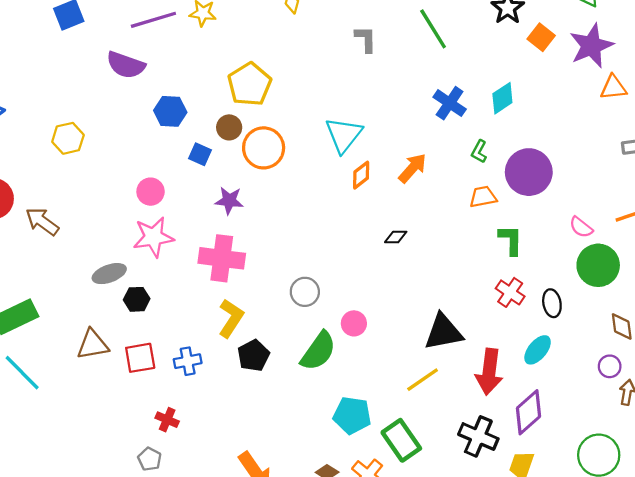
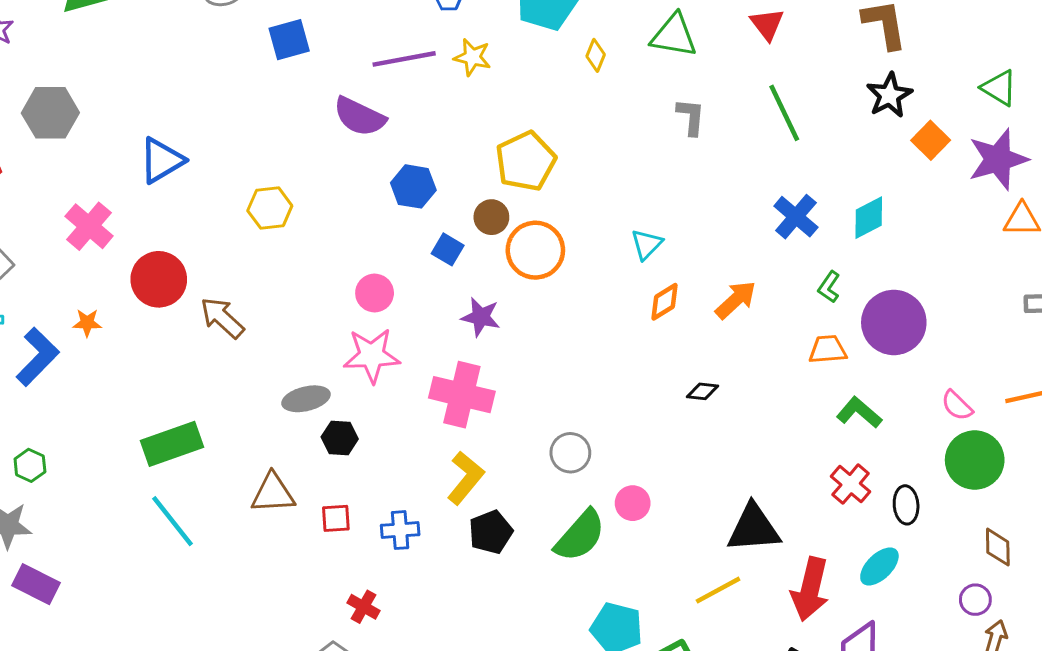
cyan triangle: (344, 135) -> (647, 244), size x0.6
green L-shape: (511, 240) -> (859, 413), turned -56
red square: (140, 358) -> (336, 518), size x0.7

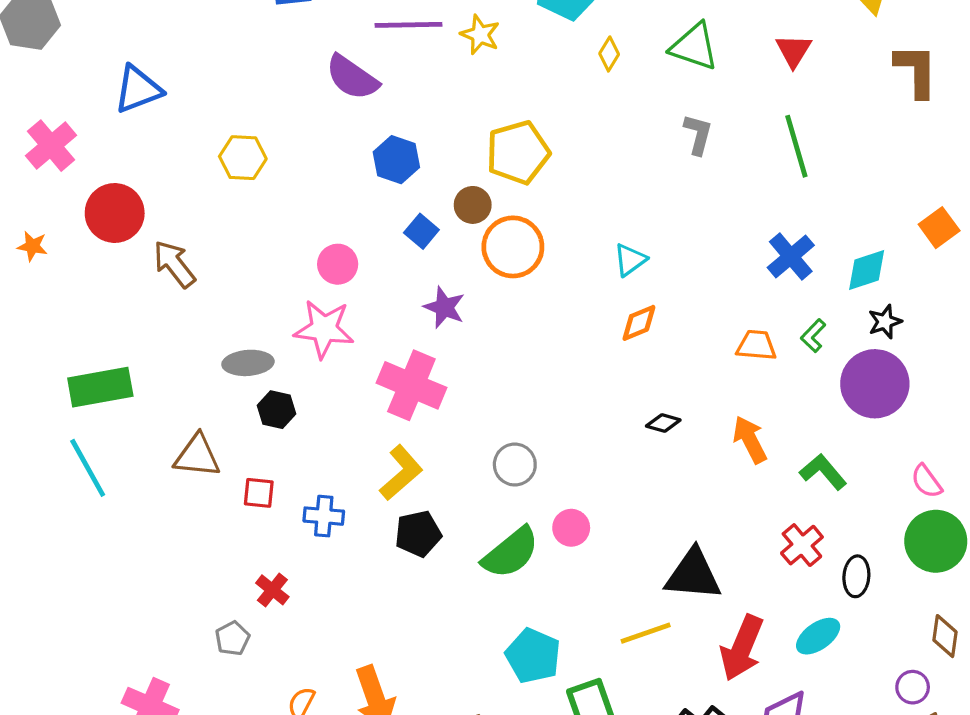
black star: (889, 95) -> (885, 322), moved, size x0.7
orange square: (931, 140) -> (939, 228), moved
orange arrow: (736, 300) -> (750, 440), moved, turned -84
orange trapezoid: (828, 349) -> (756, 345), moved

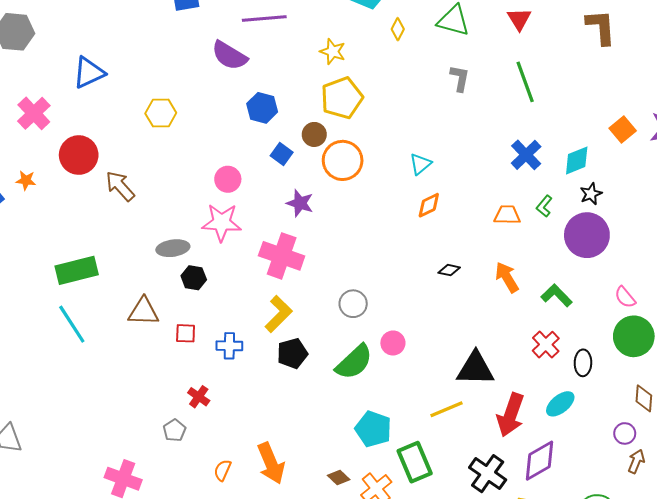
yellow star: (480, 35) -> (333, 51), moved

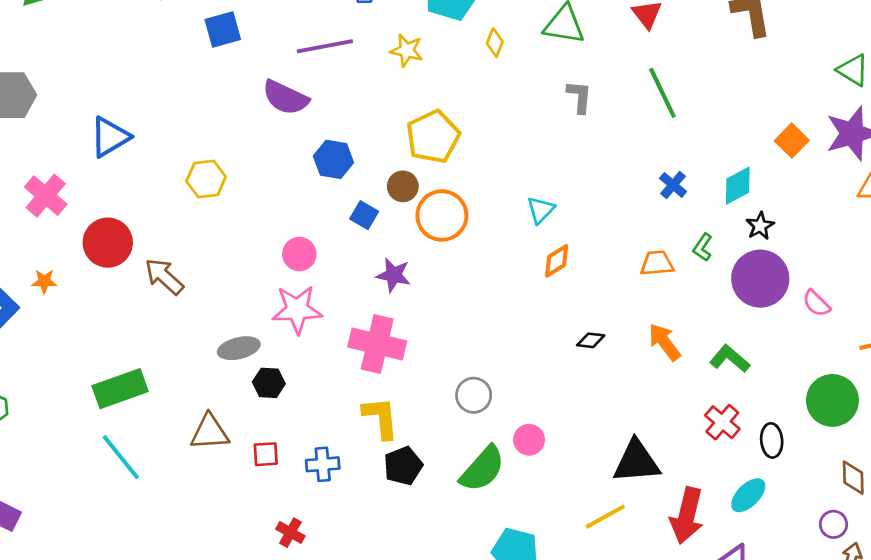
yellow star: (333, 51) -> (407, 50), moved
blue cross: (526, 155) -> (673, 185), size x0.7
pink semicircle: (625, 297) -> (816, 303), moved
yellow L-shape: (278, 314) -> (381, 418), turned -45

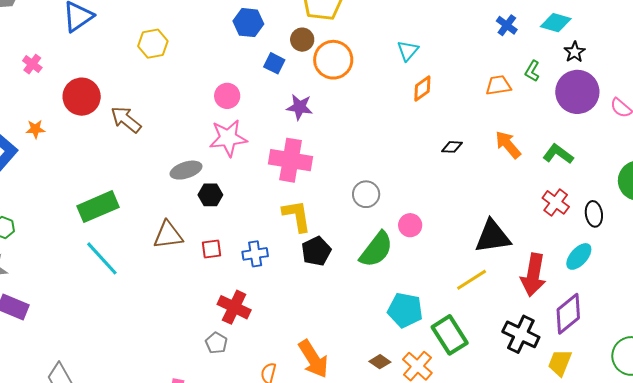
cyan diamond: (738, 186) -> (556, 23), turned 48
pink cross: (46, 196) -> (32, 64), size x0.6
red cross: (290, 533) -> (234, 307), size x1.5

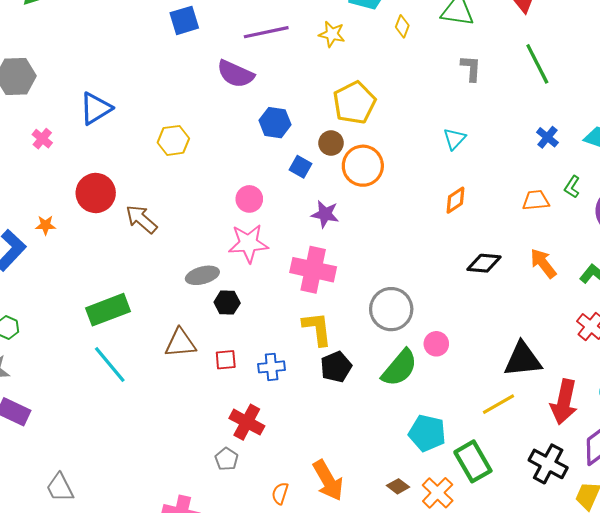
cyan triangle: (408, 51) -> (454, 139), moved
pink cross: (32, 64) -> (42, 139), moved
black diamond: (452, 147) -> (484, 263), size x1.5
gray circle: (366, 194) -> (391, 309), size x1.5

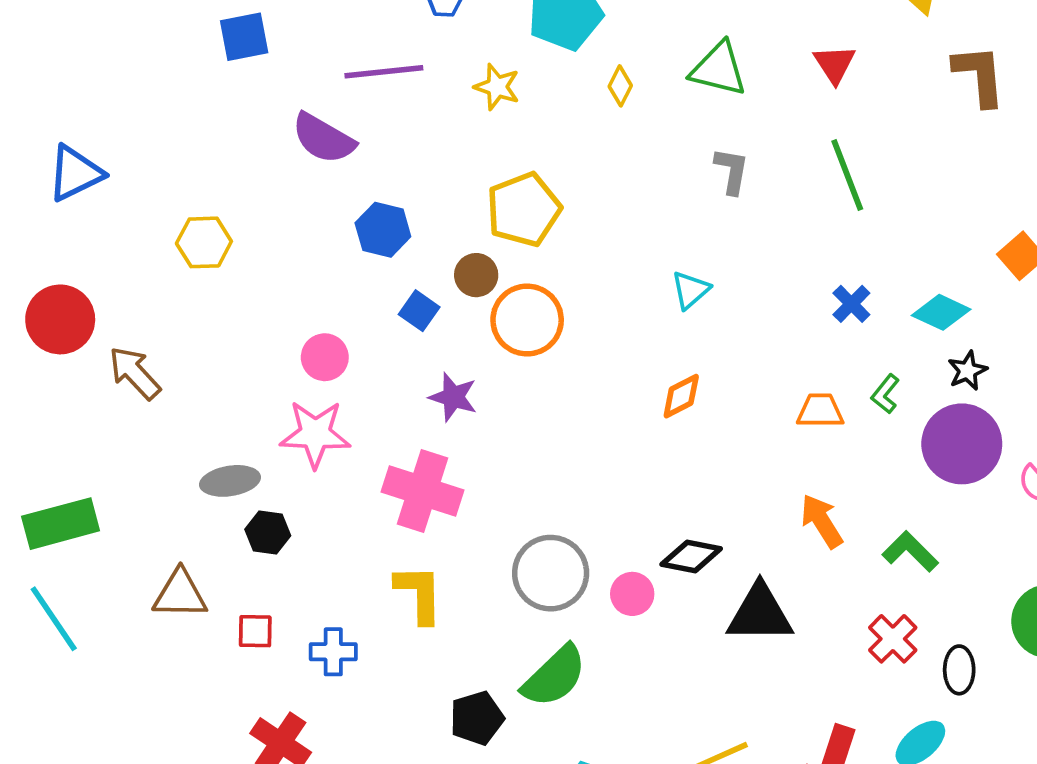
black diamond: (484, 263) -> (691, 557), moved
pink circle: (436, 344) -> (632, 594), moved
black triangle: (523, 360) -> (760, 613), moved
black pentagon: (336, 367) -> (477, 718), moved

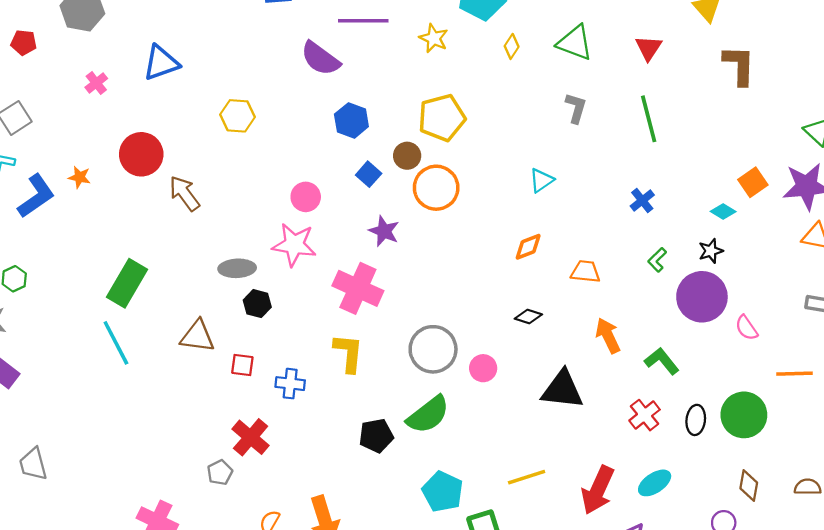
cyan diamond: (941, 312) -> (723, 212), moved, size x0.7
orange trapezoid: (820, 411) -> (585, 272), moved
green rectangle: (61, 524) -> (127, 283), turned -51
black diamond: (691, 557) -> (528, 317), moved, size x0.7
black ellipse: (959, 670) -> (696, 420), moved

